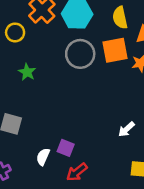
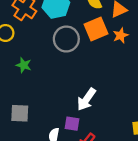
white arrow: (126, 129) -> (86, 99), moved, size x1.5

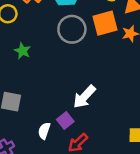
purple square: (72, 124) -> (65, 120), turned 35

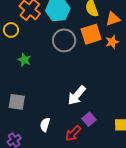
purple square: (65, 120) -> (89, 119), moved

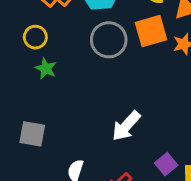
yellow circle: (11, 30) -> (35, 37), moved
purple square: (89, 119) -> (166, 164), moved

